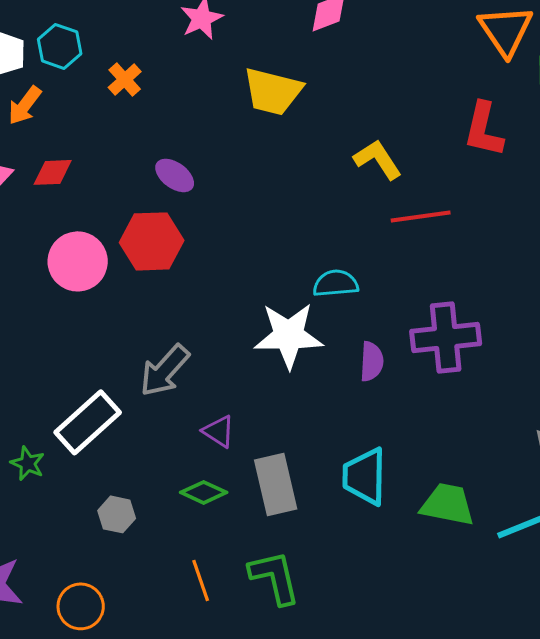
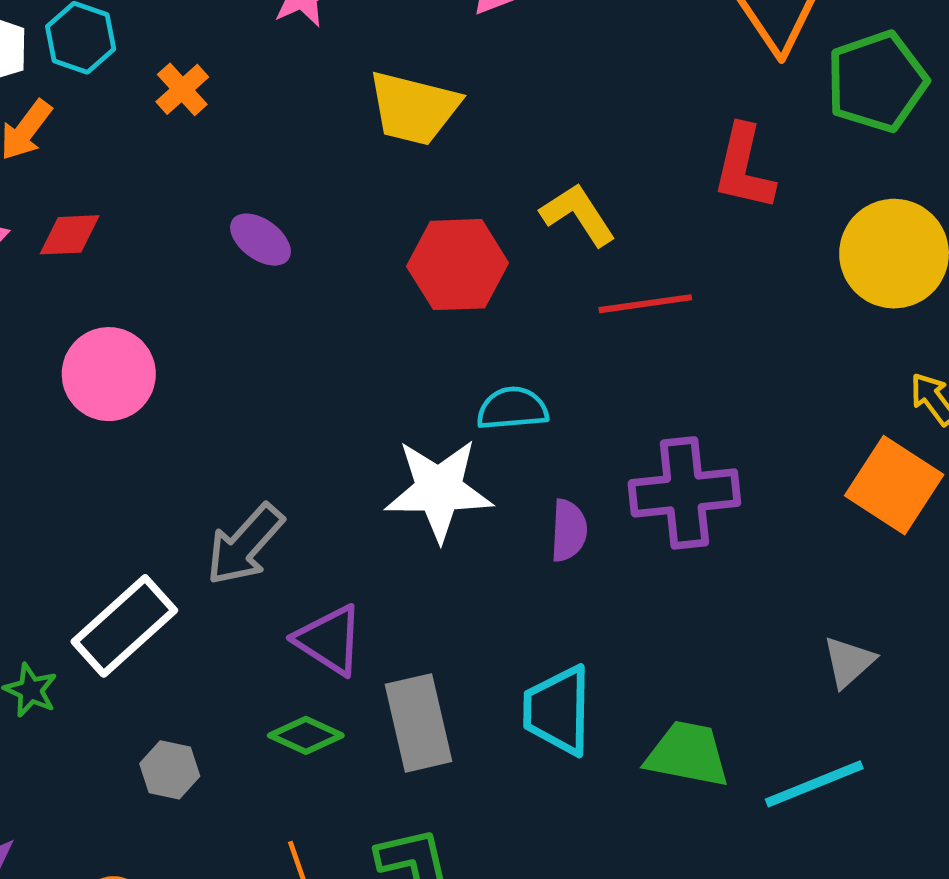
red hexagon: (152, 241) -> (458, 265), moved
purple triangle: (219, 431) -> (329, 640), size x1.4

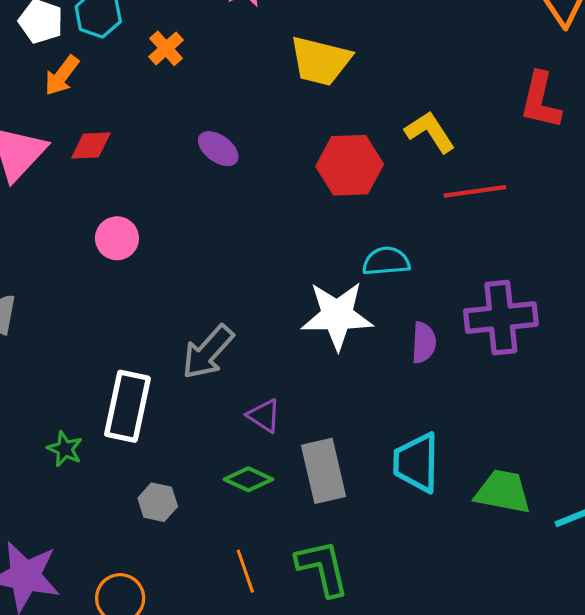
pink circle: (109, 374) -> (117, 238), size x0.7
white rectangle: (124, 626) -> (127, 406), turned -36
purple triangle: (329, 640) -> (264, 416), size x0.7

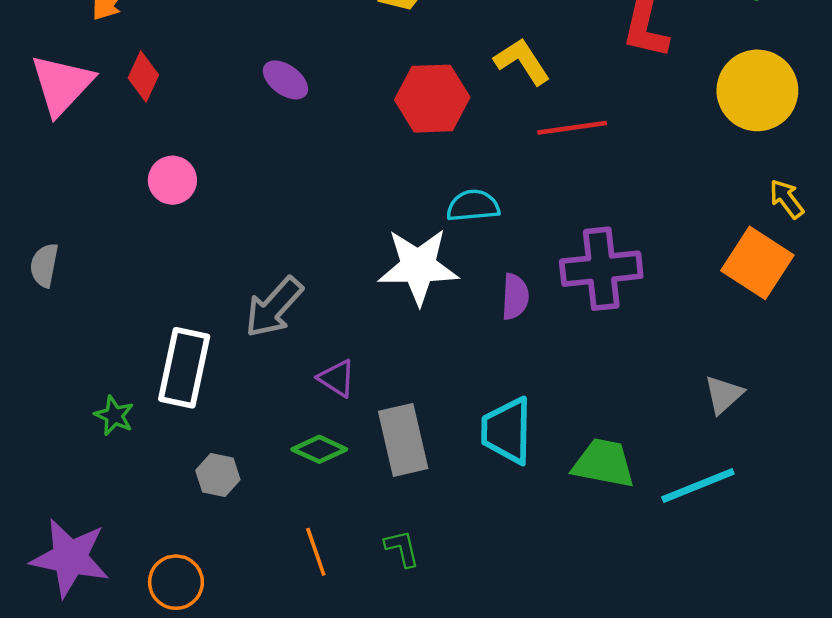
red diamond: (91, 145) -> (143, 76), turned -63
green L-shape: (323, 568) -> (402, 548), size x0.6

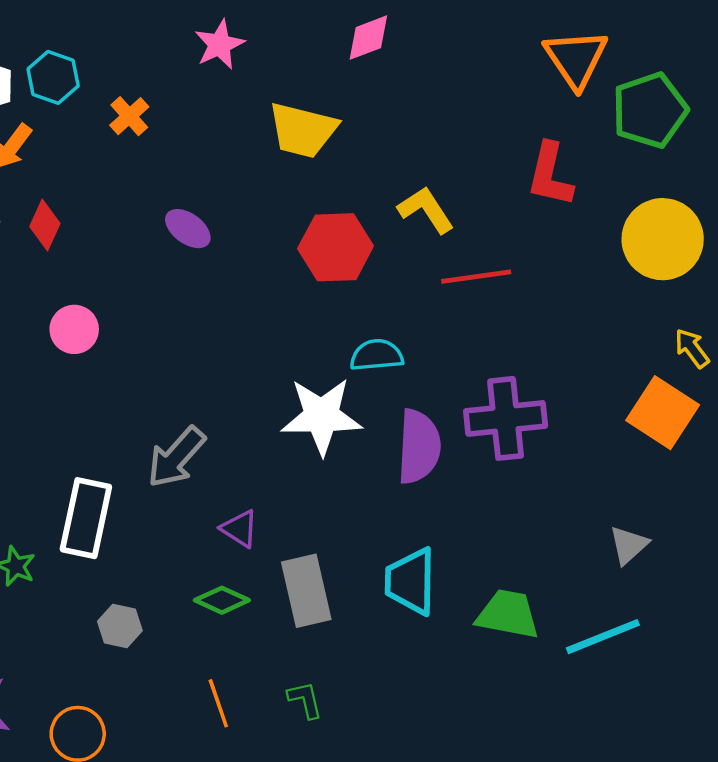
purple semicircle: (515, 297) -> (419, 447), size x1.6

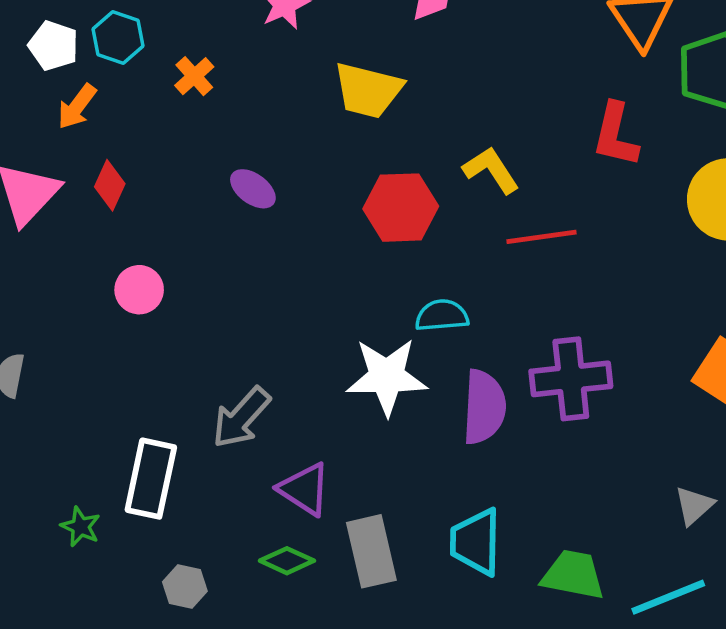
purple triangle: (239, 529) -> (305, 489), size x1.4

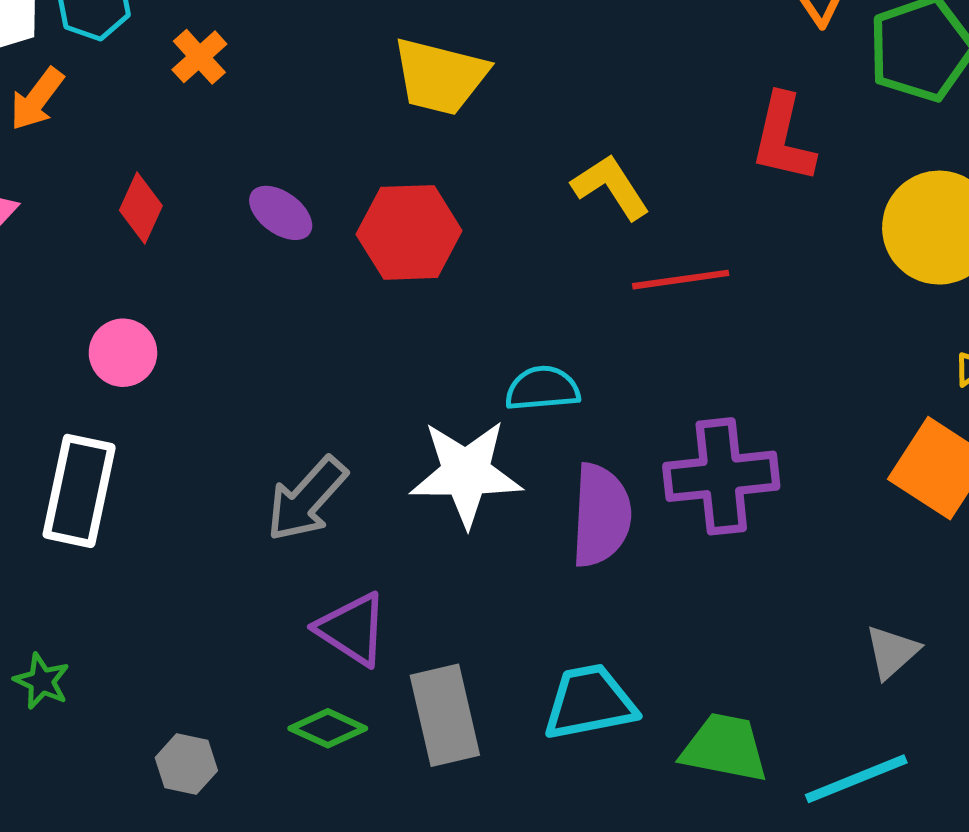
red diamond: (110, 185) -> (141, 208), moved
red hexagon: (401, 208) -> (409, 232), moved
gray arrow: (241, 418) -> (307, 499), moved
white rectangle: (151, 479) -> (79, 491), moved
cyan trapezoid: (476, 542) -> (590, 702), turned 78

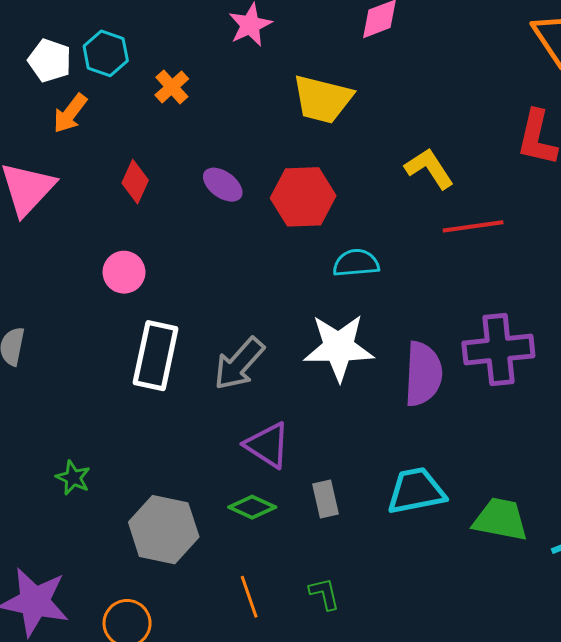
cyan semicircle: (542, 388) -> (356, 263), moved
white rectangle: (79, 491) -> (156, 356), moved
gray rectangle: (445, 715) -> (325, 499), size x0.6
gray hexagon: (186, 764) -> (164, 530), size x1.8

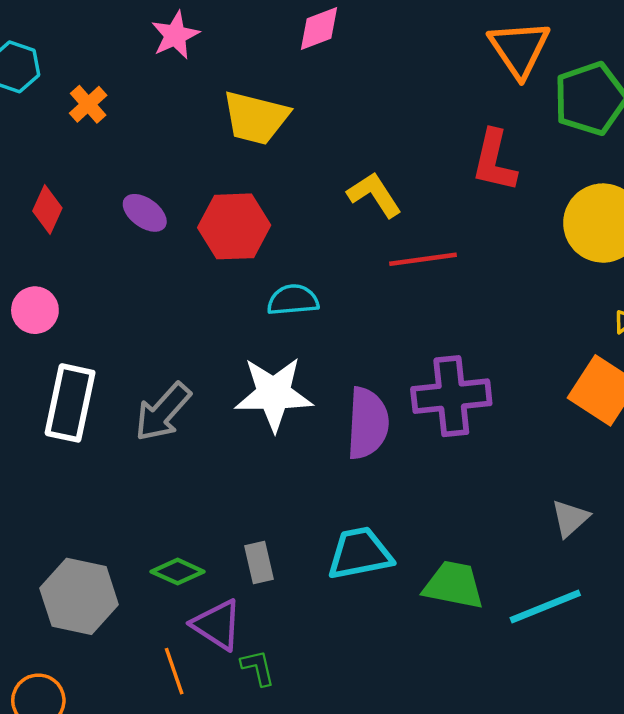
purple triangle: (267, 445) -> (217, 625), moved

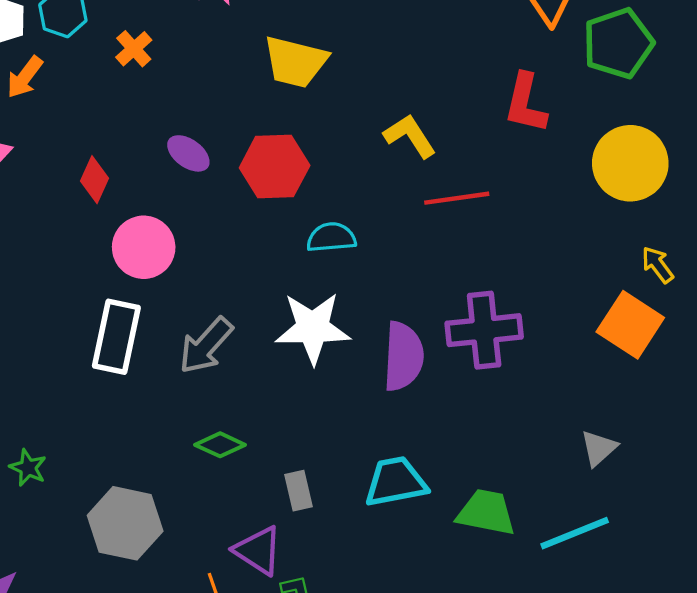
red diamond: (47, 209) -> (95, 180), moved
pink circle: (35, 310) -> (144, 247), moved, size x1.4
green diamond: (178, 572) -> (220, 445), moved

